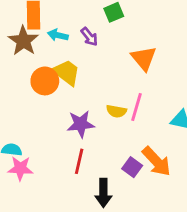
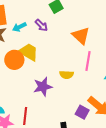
cyan arrow: (58, 35) -> (19, 27), turned -32
pink line: (136, 107) -> (88, 61), moved
red line: (79, 161) -> (25, 116), moved

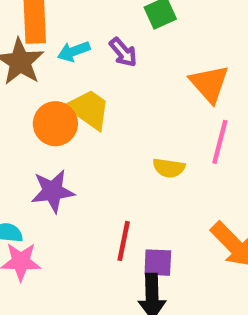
purple star: (43, 87) -> (53, 191), moved
purple square: (82, 112) -> (158, 263), moved, turned -32
red line: (25, 116) -> (124, 241), moved

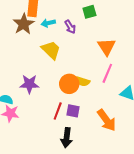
orange circle: (55, 124) -> (69, 84), moved
purple square: (158, 263) -> (73, 111), moved

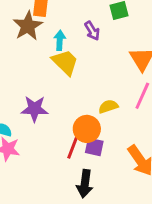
cyan arrow: (48, 23) -> (60, 40), moved, turned 104
yellow semicircle: (83, 81) -> (108, 106), turned 144
orange circle: (69, 84) -> (87, 129), moved

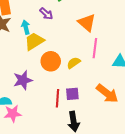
yellow trapezoid: (65, 62) -> (34, 41), turned -60
orange circle: (87, 129) -> (51, 61), moved

